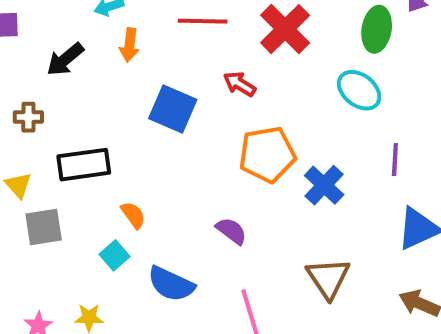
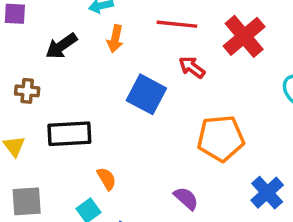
red arrow: (240, 84) -> (192, 67), moved
blue cross: (324, 185) -> (267, 193), moved
gray square: (44, 227) -> (27, 201), moved

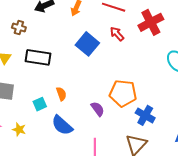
orange pentagon: (221, 138) -> (123, 93), moved
orange semicircle: (106, 179) -> (61, 94), moved
blue cross: (267, 193) -> (145, 115), turned -30

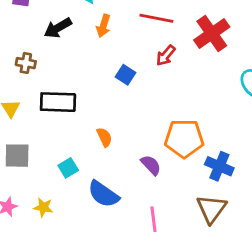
red arrow: (117, 34) -> (166, 55), turned -91
blue square: (87, 44) -> (125, 75), size x0.6
orange semicircle: (61, 94) -> (104, 137), moved

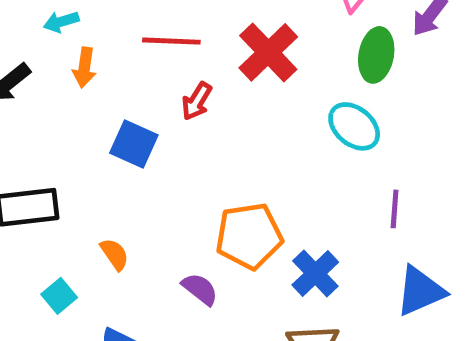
blue square: (125, 75) -> (134, 144), size x1.4
blue cross: (219, 166) -> (315, 273), turned 32
cyan square: (68, 168) -> (59, 296), moved

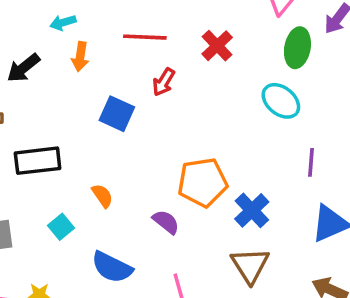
red cross: (268, 52) -> (217, 46), size x0.7

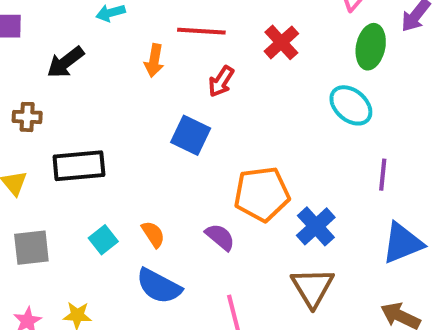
orange arrow: (80, 57) -> (154, 61), moved
blue square: (117, 114) -> (191, 135), moved
orange semicircle: (102, 196) -> (153, 234), moved

